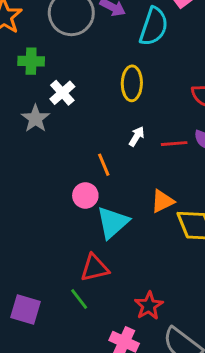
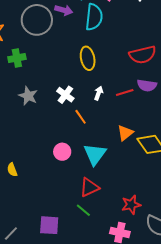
white cross: (62, 93) -> (65, 95), moved
pink circle: (85, 195) -> (62, 152), moved
red star: (149, 306) -> (131, 205), turned 30

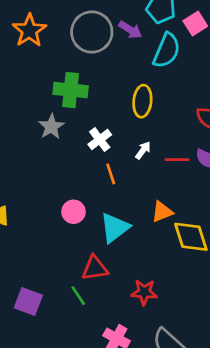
green cross: (17, 58) -> (71, 90), moved, size x1.4
red star: (131, 205) -> (144, 292), moved

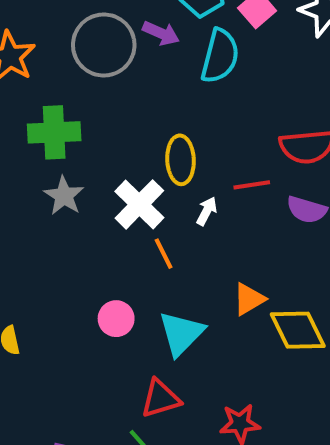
green cross: (71, 90) -> (54, 132), moved
yellow ellipse: (142, 101) -> (181, 160), moved
white cross: (100, 140) -> (139, 204), size x1.4
red line: (177, 160) -> (252, 185), moved

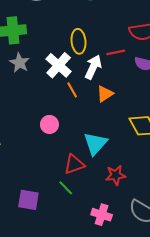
white arrow: (207, 211) -> (93, 67), size x1.6
orange triangle: (249, 299) -> (105, 94), moved
cyan triangle: (181, 333) -> (95, 144), moved

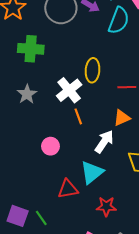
gray star: (20, 63) -> (27, 94), moved
white arrow: (93, 67) -> (104, 142), moved
orange triangle: (105, 94) -> (122, 118), moved
green line: (66, 188) -> (41, 218), moved

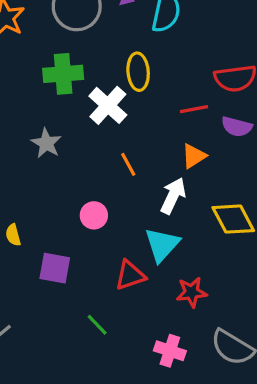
green cross: (31, 49) -> (63, 74), moved
yellow ellipse: (92, 70) -> (138, 72), moved
white cross: (69, 90) -> (108, 105), moved
purple square: (18, 216) -> (55, 268), moved

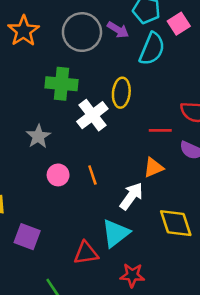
orange line: (128, 164) -> (92, 175), moved
pink circle: (94, 215) -> (58, 175), moved

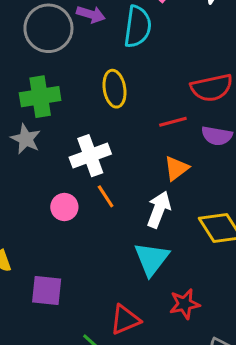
white cross: (92, 115) -> (90, 156), moved, turned 32
gray star: (38, 136) -> (26, 139), moved
red triangle: (86, 253) -> (125, 320), moved

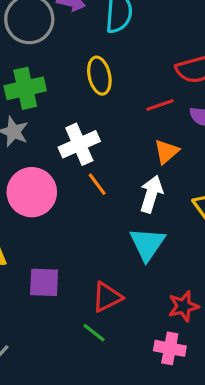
pink circle: (64, 207) -> (32, 192), moved, size x1.8
red star: (185, 304) -> (183, 306), moved
red triangle: (125, 320) -> (107, 297), moved

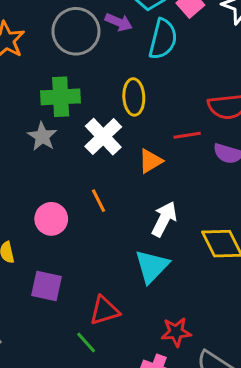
white cross: (79, 144) -> (103, 137), moved, turned -30
orange triangle: (166, 152) -> (150, 161), moved
orange line: (97, 184) -> (99, 201), moved
pink circle: (32, 192) -> (51, 219), moved, size x0.7

